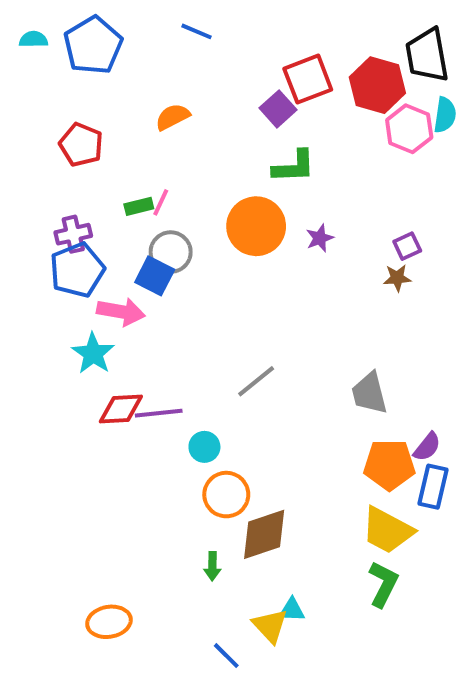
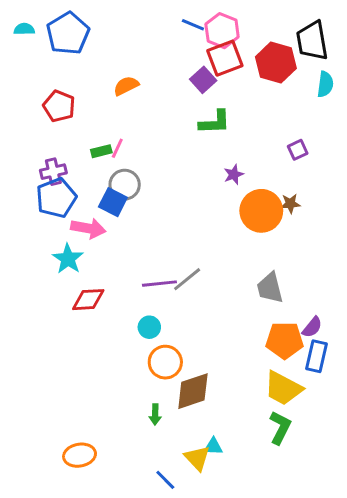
blue line: (196, 31) -> (193, 25), moved
pink hexagon: (409, 129) -> (222, 31), moved
orange circle: (256, 226) -> (261, 211), moved
purple square: (407, 246) -> (298, 150), moved
purple line: (159, 413) -> (159, 284), moved

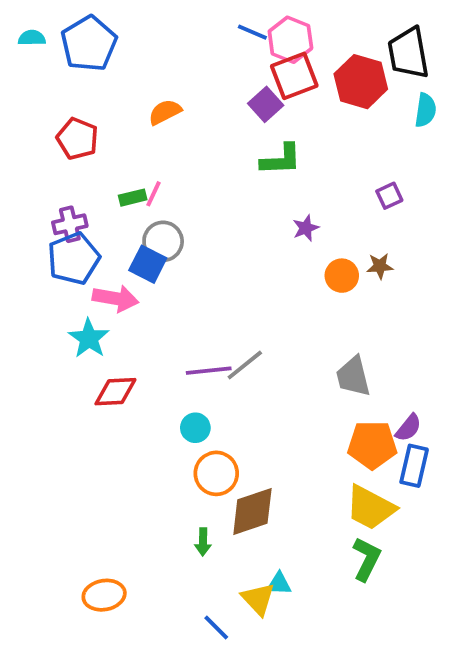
orange circle: (261, 211) -> (342, 276), size x0.6

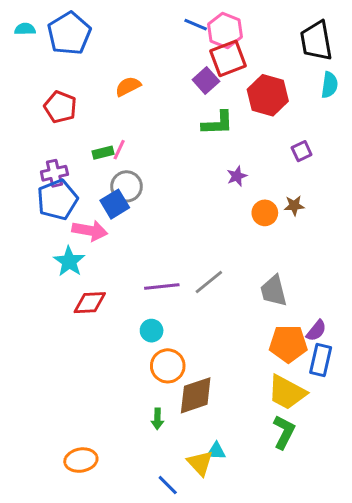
red hexagon: (361, 82) -> (268, 95), moved
blue square: (148, 264) -> (115, 204), turned 32
gray line: (245, 365) -> (209, 282), moved

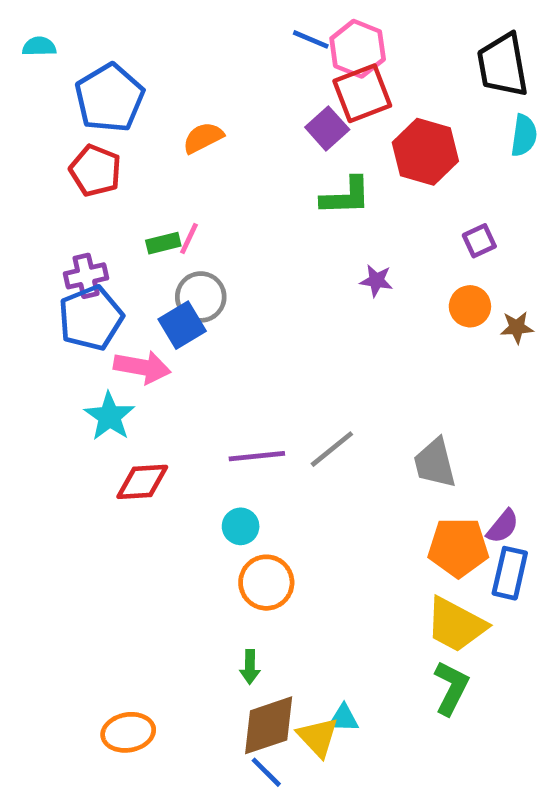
blue pentagon: (69, 33) -> (109, 98), moved
purple star: (237, 176) -> (376, 281), turned 30
brown star: (294, 206) -> (517, 327), moved
orange circle: (265, 213) -> (470, 306), moved
brown diamond: (196, 395) -> (269, 725), moved

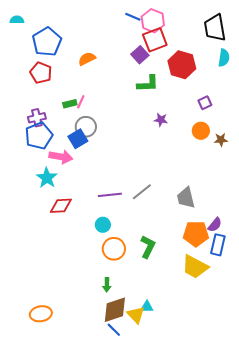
green L-shape: (451, 688) -> (148, 247), moved
orange ellipse: (128, 732) -> (41, 314), moved

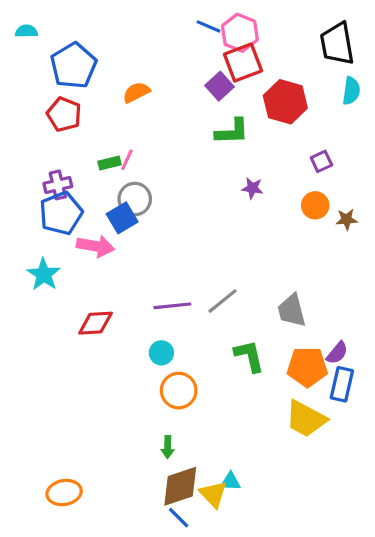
cyan star: (47, 178) -> (44, 274), moved
green L-shape: (148, 247) -> (249, 356), moved, turned -40

